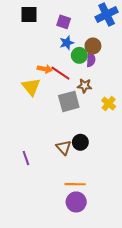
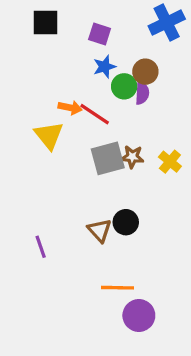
brown star: (85, 86) -> (132, 157), moved
purple circle: (76, 202) -> (139, 315), moved

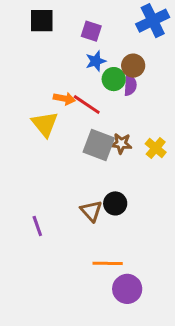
gray square: (108, 158) -> (99, 145), turned 36

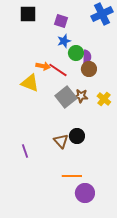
brown circle: (133, 66) -> (89, 69), moved
yellow triangle: (45, 124) -> (30, 83), turned -30
gray square: (99, 145) -> (66, 97), turned 30

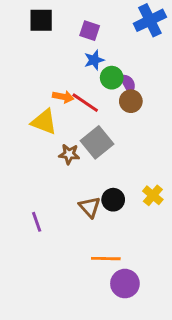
purple semicircle: (87, 57) -> (128, 84), turned -32
brown star: (81, 96) -> (69, 154), moved
yellow cross: (104, 99) -> (153, 195), moved

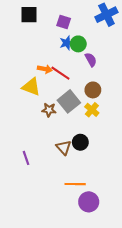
green circle: (112, 78) -> (78, 44), moved
brown circle: (131, 101) -> (93, 90), moved
yellow cross: (153, 195) -> (92, 110), moved

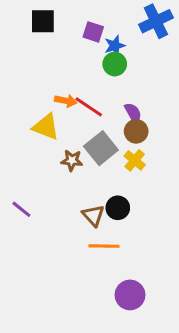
blue star: (67, 43) -> (115, 46), moved
purple semicircle: (91, 60) -> (133, 113), moved
purple line: (26, 158) -> (21, 209), moved, turned -32
orange line: (75, 184) -> (104, 246), moved

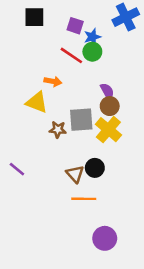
red line: (89, 107) -> (71, 55), moved
gray square: (101, 148) -> (81, 120), turned 35
yellow cross: (135, 160) -> (108, 130), size x1.5

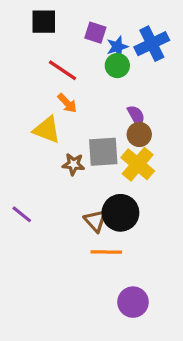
blue cross: (126, 17) -> (152, 44), moved
red line: (71, 55) -> (62, 70), moved
orange arrow: (53, 81) -> (67, 103), turned 35
black circle: (95, 168) -> (120, 213), size x1.5

